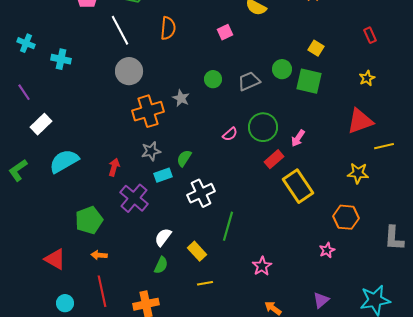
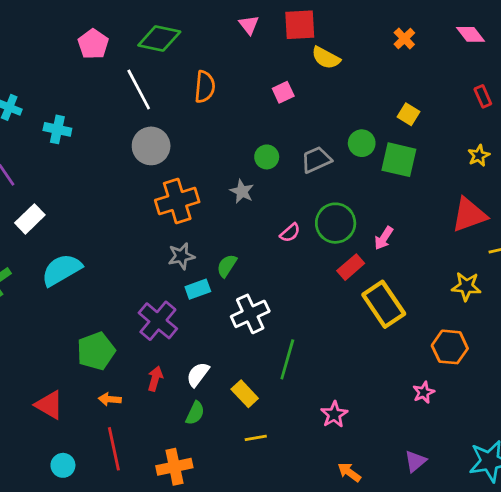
gray star: (181, 98) -> (242, 191), moved
red arrow: (114, 167) -> (155, 379), moved

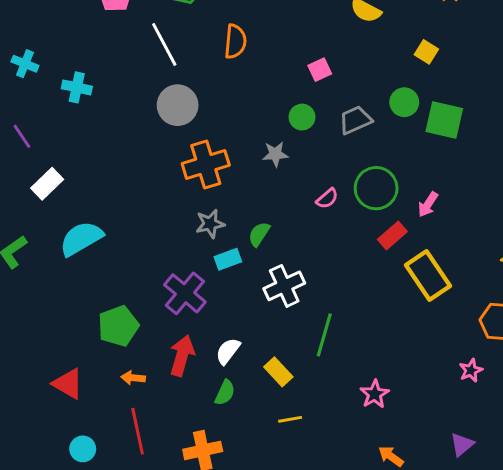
pink square: (283, 92) -> (320, 70), moved
yellow square: (409, 114) -> (426, 52), moved
gray star: (242, 191) -> (275, 154), turned -30
red arrow: (155, 379) -> (182, 356), size x1.5

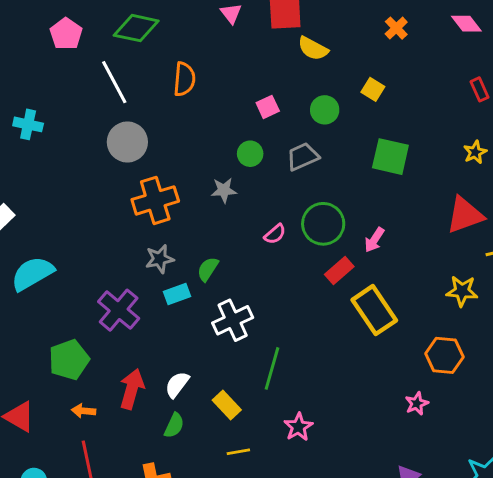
green circle: (404, 102) -> (325, 110), moved
purple cross: (185, 293) -> (119, 310), moved
pink star: (375, 394) -> (298, 427), moved

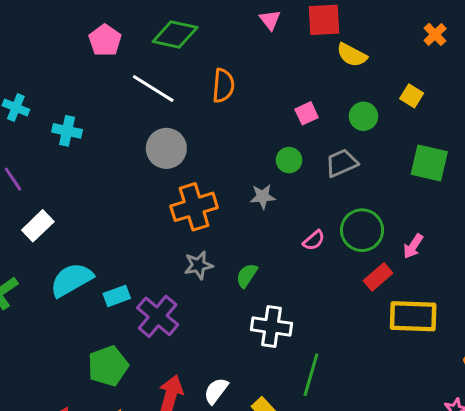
white line: (114, 82) -> (153, 89), turned -30
cyan rectangle: (177, 294) -> (117, 296), moved
yellow rectangle: (374, 310) -> (413, 316), turned -54
white cross: (233, 320) -> (271, 327), turned 33

